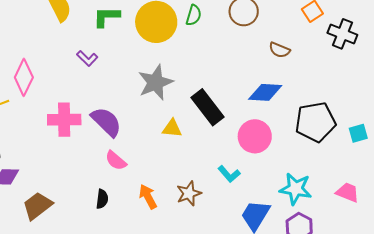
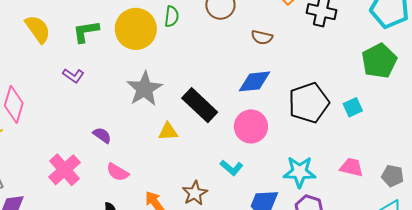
pink cross: (64, 120) -> (64, 170), moved, turned -32
purple semicircle: (106, 122) -> (102, 135), size x0.6

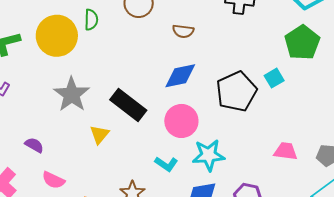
cyan square: (353, 107) -> (274, 78), moved
yellow triangle: (168, 131) -> (99, 135), turned -40
cyan star: (300, 172) -> (209, 155), moved

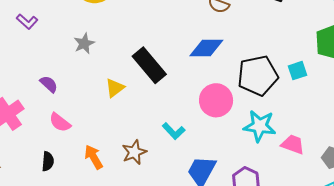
gray star: (72, 94) -> (84, 43), moved, size x0.6
pink circle: (181, 121) -> (216, 100), moved
cyan star: (209, 155) -> (260, 126), moved

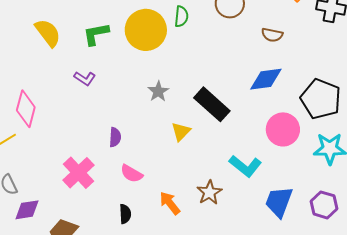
gray star: (84, 43) -> (158, 91), moved
black pentagon: (258, 75) -> (321, 99), turned -30
purple semicircle: (49, 84) -> (115, 137), turned 60
cyan L-shape: (174, 131) -> (245, 166), size x1.4

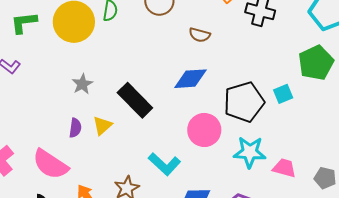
black pentagon: (321, 99) -> (244, 102), turned 30
purple semicircle: (115, 137) -> (75, 128), moved
pink semicircle: (132, 174) -> (50, 164), size x1.6

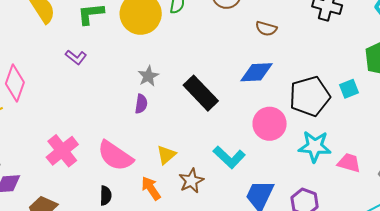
yellow triangle: (102, 126) -> (166, 155), moved
purple semicircle: (75, 128) -> (141, 104), moved

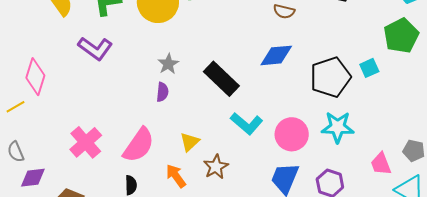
purple L-shape: (76, 57) -> (95, 48), size x1.6
pink circle: (270, 124) -> (292, 134), moved
pink semicircle: (115, 156) -> (139, 145), turned -87
cyan L-shape: (229, 157) -> (247, 124), moved
pink trapezoid: (349, 163) -> (381, 164), moved, turned -125

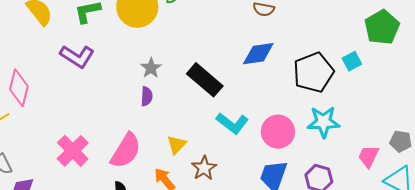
pink trapezoid: (381, 164) -> (369, 156), turned 50

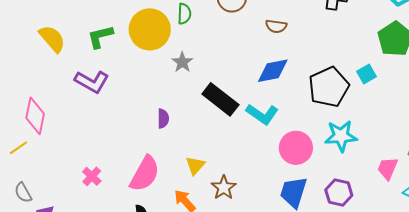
gray star: (151, 68) -> (182, 62), moved
cyan L-shape: (232, 123) -> (262, 114), moved
pink cross: (73, 151) -> (92, 176), size x0.6

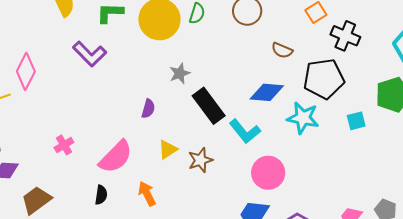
gray star: (182, 62) -> (180, 73), moved
black pentagon: (329, 87) -> (324, 79), moved
cyan star: (341, 136) -> (303, 118), moved
yellow triangle: (195, 165) -> (168, 149), moved
brown star: (224, 188) -> (200, 160), moved

